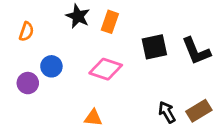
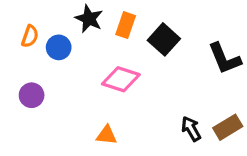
black square: (154, 47) -> (164, 39), moved, turned -36
blue circle: (51, 66) -> (59, 47), moved

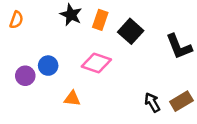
orange semicircle: (30, 36) -> (16, 20), moved
blue circle: (59, 47) -> (48, 66), moved
orange triangle: (106, 135) -> (72, 99), moved

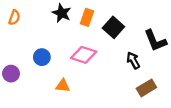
purple circle: (25, 76) -> (11, 74), moved
brown rectangle: (181, 101) -> (146, 88), moved
black arrow: (152, 102) -> (133, 60), moved

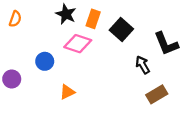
pink diamond: (84, 55) -> (78, 44), moved
orange triangle: (63, 86) -> (67, 92), turned -32

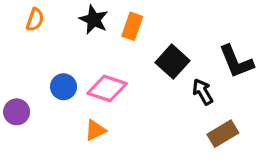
orange semicircle: (15, 19) -> (35, 20), moved
black square: (121, 29) -> (172, 62), moved
pink diamond: (78, 44) -> (107, 88), moved

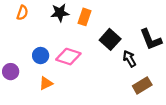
black star: (94, 20) -> (60, 13), turned -30
orange triangle: (95, 130) -> (46, 83), moved

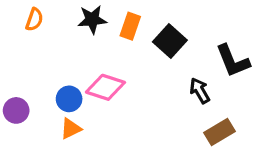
black square: (110, 39) -> (170, 41), moved
blue circle: (41, 56) -> (69, 99), moved

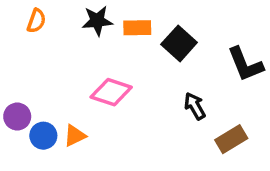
orange rectangle: (130, 26) -> (137, 28), turned 70
black arrow: (200, 91) -> (195, 106), moved
blue circle: (69, 99) -> (43, 136), moved

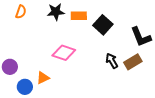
blue circle: (43, 136) -> (25, 87), moved
brown rectangle: (231, 139) -> (133, 62), moved

